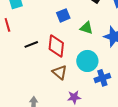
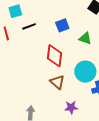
black line: (31, 44) -> (29, 26), moved

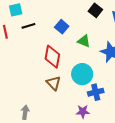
blue square: (62, 25) -> (62, 27), turned -32
purple star: (71, 107) -> (83, 112), moved

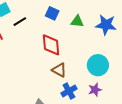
cyan circle: (82, 74) -> (98, 65), moved
blue cross: (96, 92) -> (69, 91), moved

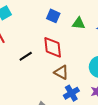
black line: (20, 22) -> (26, 56), moved

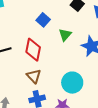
green triangle: (79, 23) -> (65, 35), turned 48

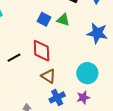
green triangle: (65, 35) -> (63, 20), moved, turned -40

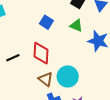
green triangle: (63, 20) -> (76, 26), moved
cyan circle: (87, 73) -> (68, 76), moved

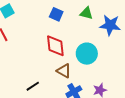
black line: (13, 58) -> (33, 86), moved
cyan circle: (68, 76) -> (87, 54), moved

